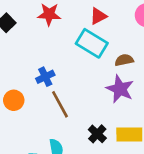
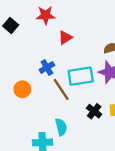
red triangle: (98, 16) -> (65, 38), moved
cyan rectangle: (92, 43) -> (81, 76), moved, turned -35

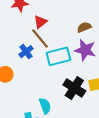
brown line: (61, 89) -> (40, 39), moved
black cross: (94, 111) -> (74, 88), size x1.5

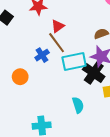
black cross: (74, 88) -> (94, 73), moved
cyan semicircle: (45, 106) -> (78, 105), moved

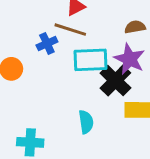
brown line: (57, 43) -> (70, 30), turned -45

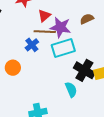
purple star: (130, 59) -> (60, 27), moved
black cross: (115, 81) -> (84, 70), moved

